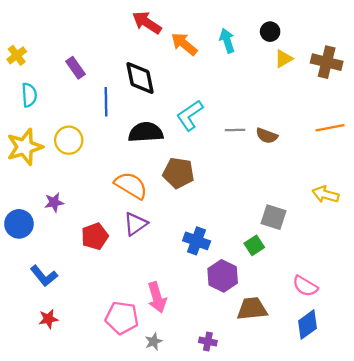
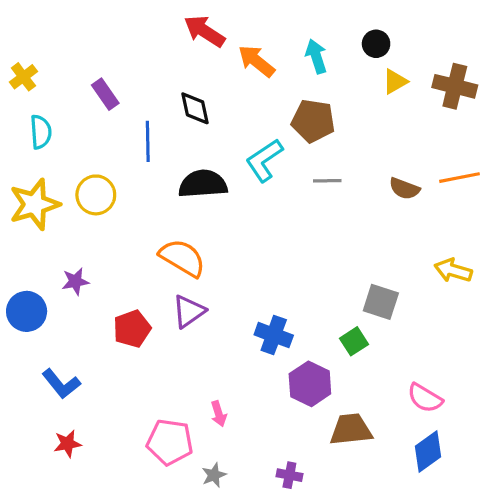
black diamond: (140, 78) -> (195, 108), size x0.7
brown semicircle: (267, 136) -> (404, 189), moved
brown pentagon: (178, 173) -> (313, 121), moved
pink arrow: (157, 297) -> (219, 414), size x0.6

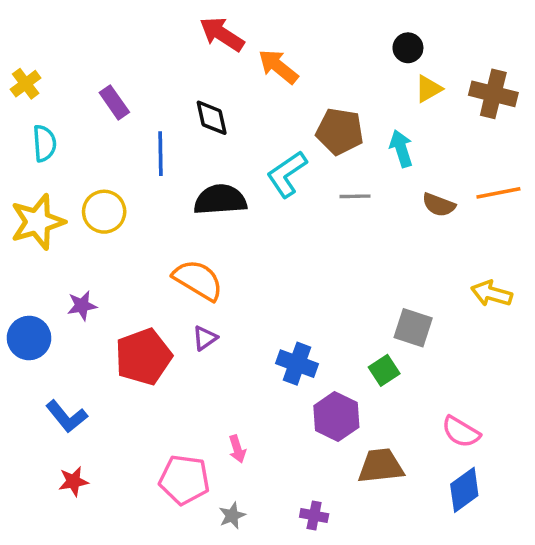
cyan arrow: (316, 56) -> (401, 149), moved
purple triangle: (189, 311) -> (205, 338), size x0.7
red pentagon: (132, 329) -> (143, 357), size x1.4

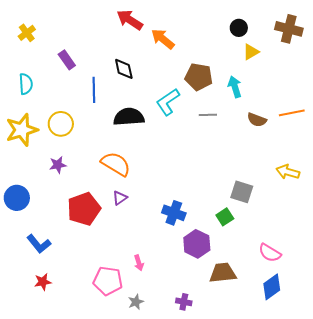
yellow cross: (26, 84) -> (27, 33), moved
brown cross: (493, 94) -> (289, 29), moved
purple star: (82, 306) -> (58, 165), moved

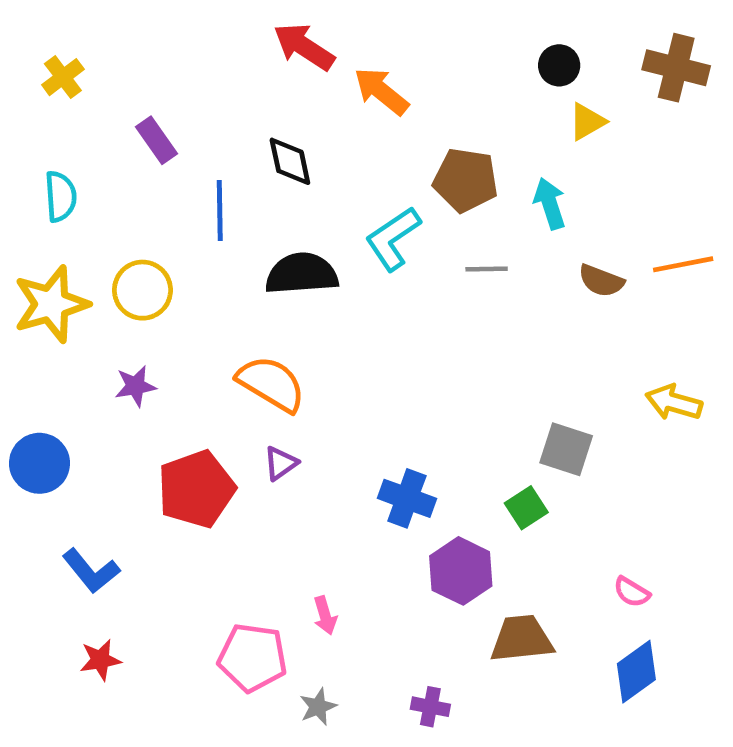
pink semicircle: (270, 253) -> (632, 592), size x0.7

